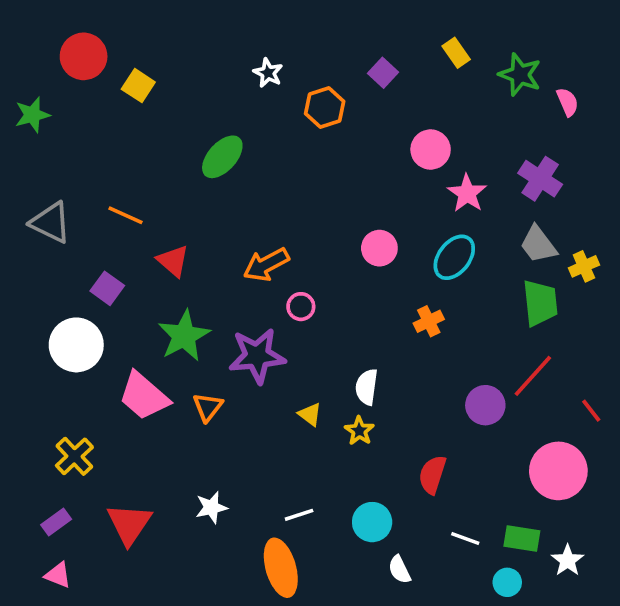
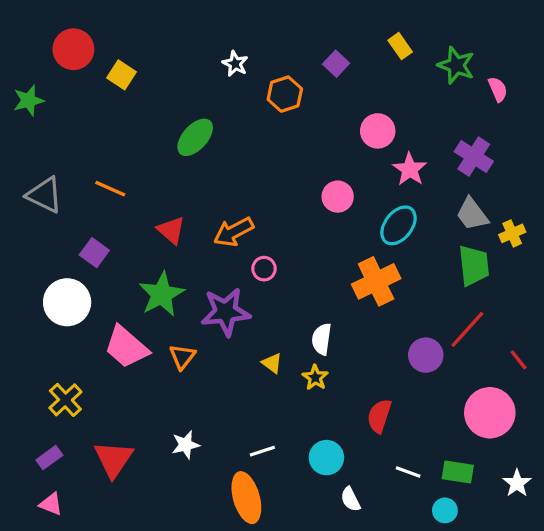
pink circle: (379, 248) -> (338, 197), moved
red triangle: (173, 261) -> (171, 230), moved
orange cross: (429, 321) -> (376, 281), size x1.8
white star: (568, 560) -> (517, 483), moved

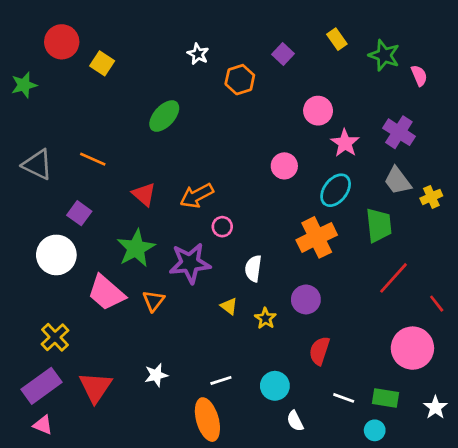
green trapezoid: (474, 265) -> (379, 225), moved
white semicircle: (322, 339) -> (253, 268), moved
purple circle: (426, 355) -> (306, 299), moved
purple rectangle: (49, 458) -> (41, 386), size x1.8

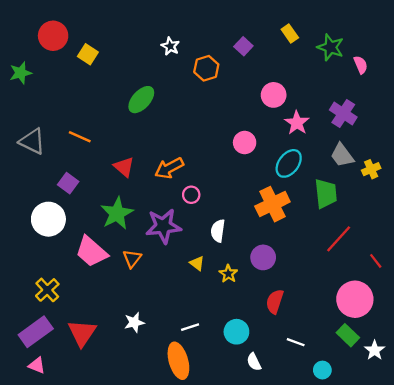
green rectangle: (385, 398) -> (348, 335), moved, turned 35

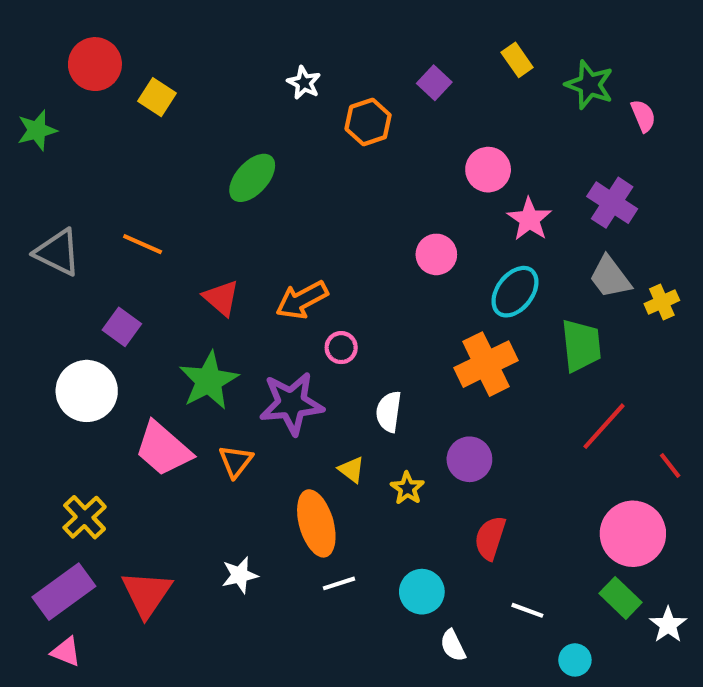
orange ellipse: (178, 361) -> (316, 523), moved

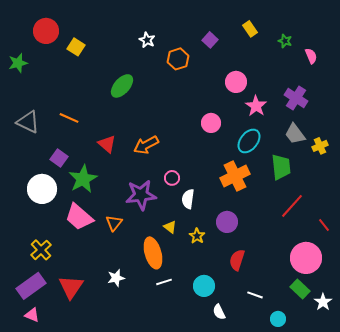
green star: (589, 85) -> (285, 41), size x0.6
pink circle: (341, 348) -> (172, 178), moved
green star: (209, 381) -> (83, 179), moved

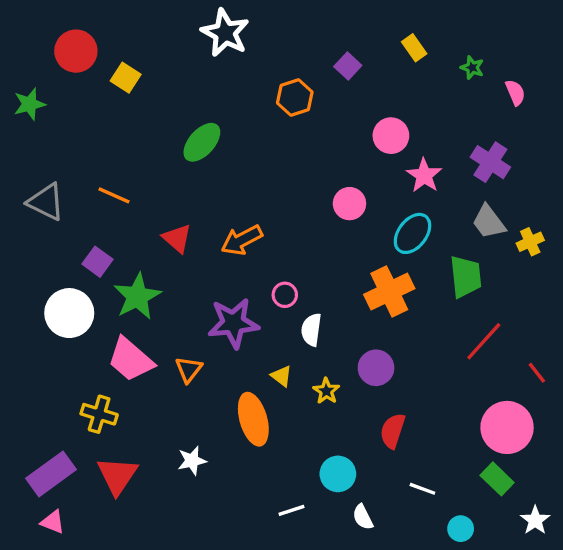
white star: (147, 40) -> (225, 33), moved, size x1.8
yellow cross: (41, 250) -> (99, 414), moved, turned -30
white line: (164, 282) -> (291, 510), moved
white star: (323, 302) -> (535, 520), moved

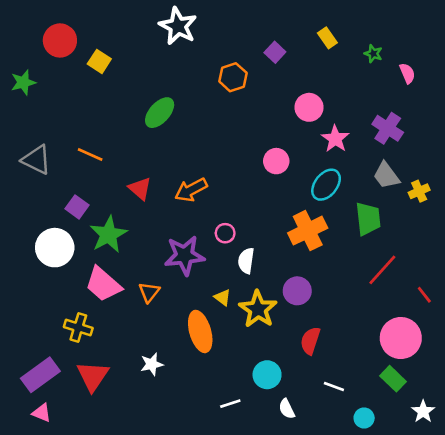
yellow star: (326, 391) -> (258, 309), size x1.8

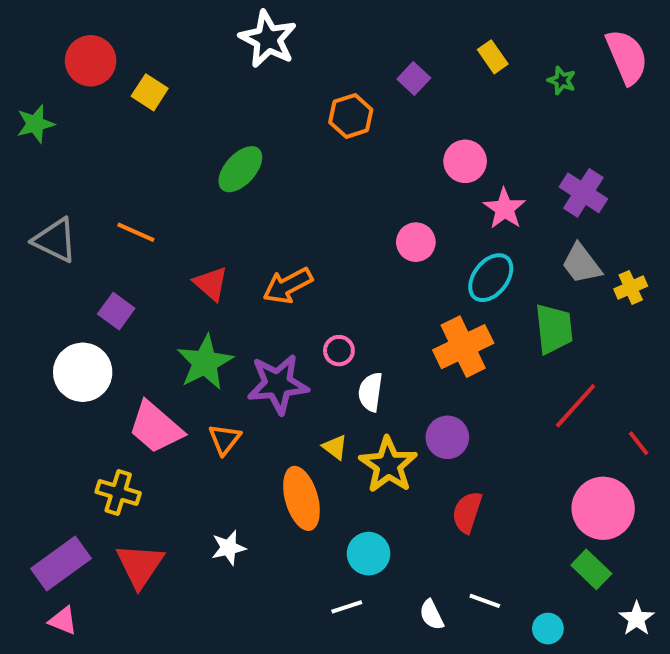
pink semicircle: (407, 73) -> (627, 57), moved, size x1.8
green star: (108, 234) -> (205, 362), moved
cyan circle: (267, 375) -> (369, 554), moved
white line: (334, 387) -> (485, 601), moved

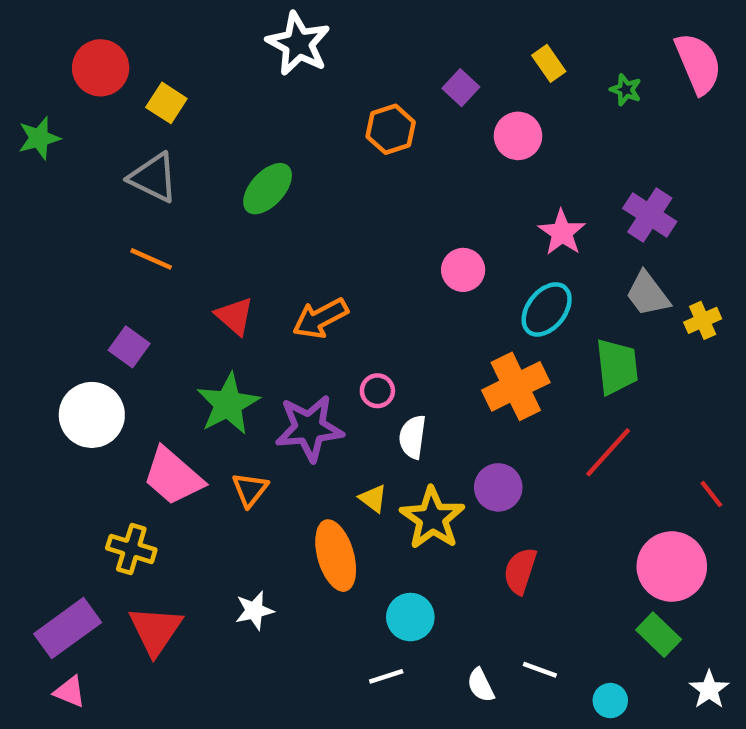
pink circle: (465, 161) -> (518, 136), moved
gray triangle: (55, 240) -> (153, 178), moved
red line: (576, 406) -> (608, 452), moved

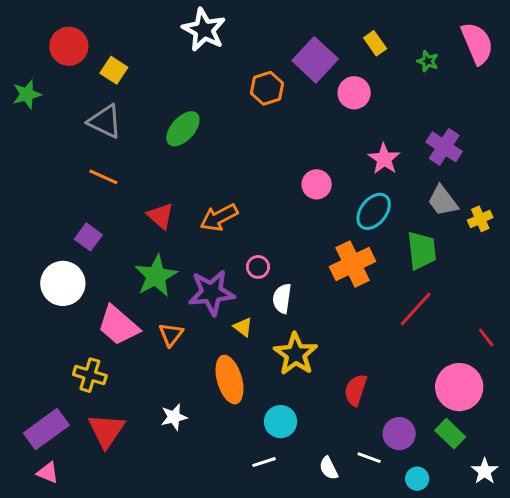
purple square: (461, 88) -> (315, 60), size x1.8
purple circle: (498, 487) -> (399, 434), moved
yellow triangle: (373, 498) -> (243, 327), moved

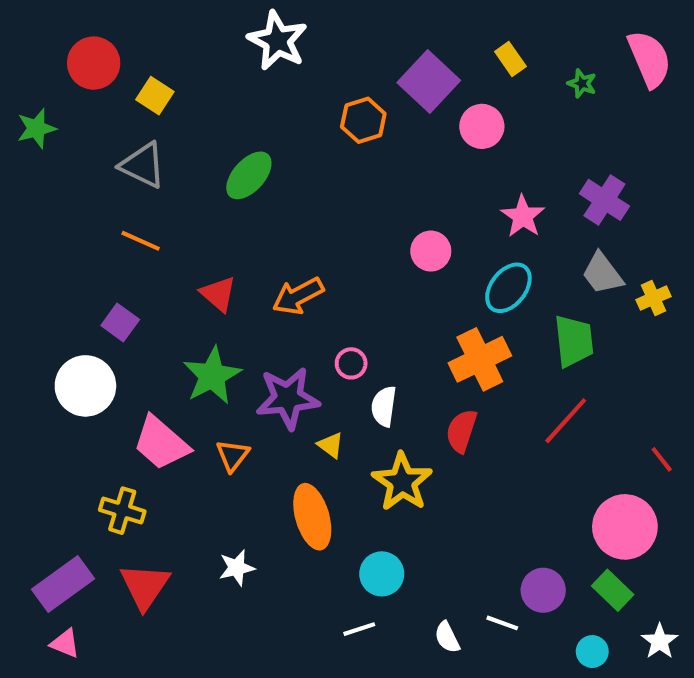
red semicircle: (356, 390) -> (461, 431), moved
cyan circle: (417, 479) -> (592, 652), moved

